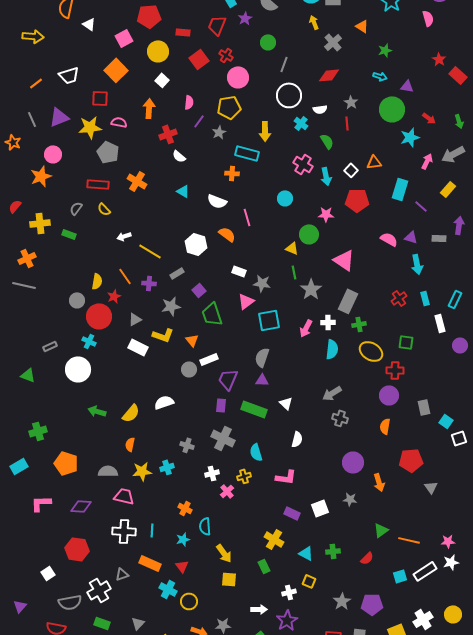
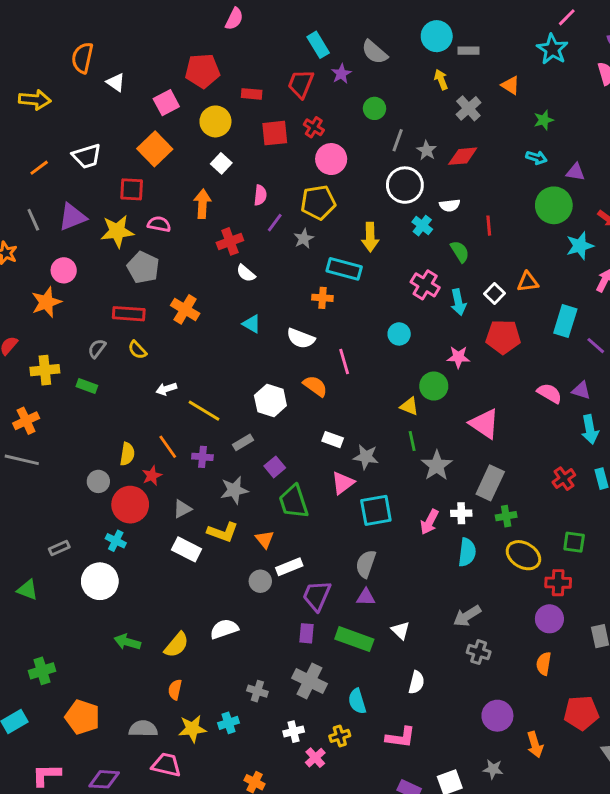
red square: (199, 59) -> (275, 133), turned 30
gray star: (351, 102) -> (427, 150), moved

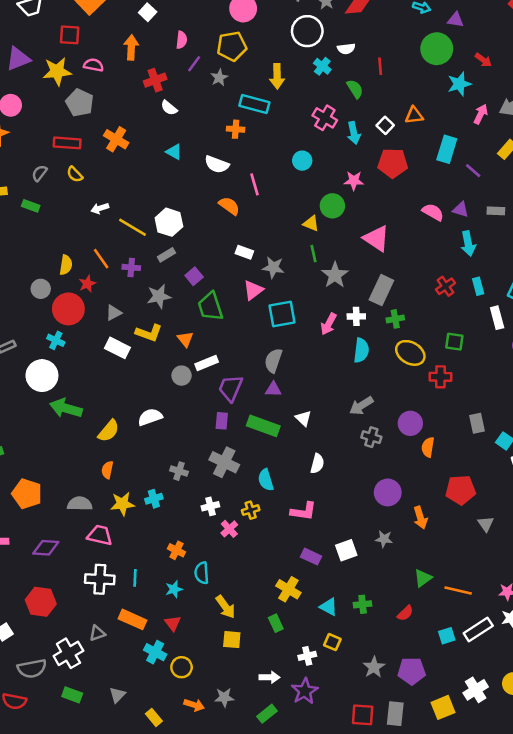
white hexagon: (270, 400) -> (169, 222), moved
purple circle: (549, 619) -> (410, 423), moved
green arrow: (127, 642) -> (66, 408), moved, size x1.4

